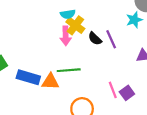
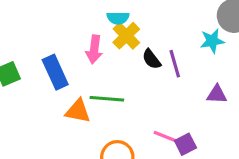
pink arrow: (66, 36) -> (94, 49), moved
blue rectangle: (28, 77) -> (55, 72), moved, turned 40
pink line: (113, 90) -> (166, 137), turned -56

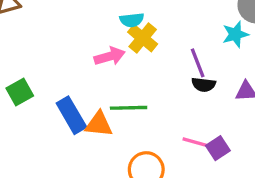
pink arrow: (94, 49) -> (110, 56), turned -108
black semicircle: (152, 59) -> (204, 85), moved, turned -40
blue rectangle: (55, 72) -> (71, 115), moved

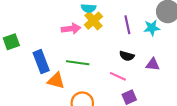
purple line: (198, 63) -> (127, 25), moved
orange triangle: (99, 124) -> (56, 81), moved
pink line: (196, 142) -> (118, 76), moved

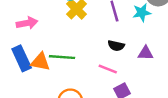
pink arrow: (71, 29) -> (27, 23), moved
orange triangle: (56, 81) -> (40, 62), moved

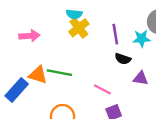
black semicircle: (116, 46) -> (123, 59), moved
blue rectangle: (22, 58) -> (17, 90), moved, turned 60

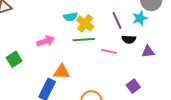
cyan semicircle: (74, 14) -> (70, 17), moved
green line: (59, 73) -> (84, 40), moved
pink line: (102, 89) -> (109, 51), moved

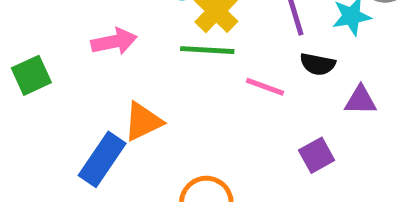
orange triangle: (62, 72) -> (143, 121), turned -36
purple square: (133, 86) -> (317, 155), moved

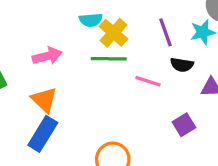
orange triangle: (143, 121) -> (44, 100), moved, turned -48

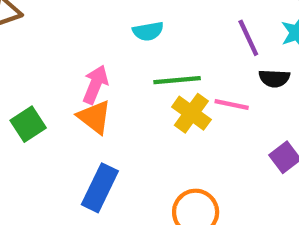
yellow cross: (114, 33) -> (191, 113), moved
pink arrow: (47, 56) -> (95, 84), turned -48
orange triangle: (44, 100) -> (94, 117), moved

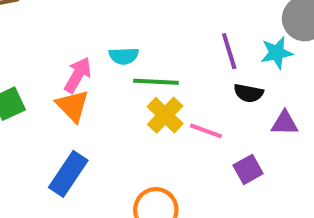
cyan semicircle: (148, 31) -> (124, 56), moved
pink line: (232, 105) -> (206, 131), moved

